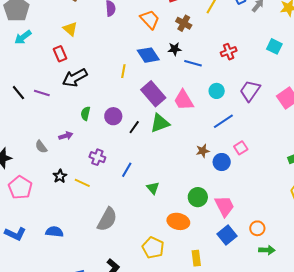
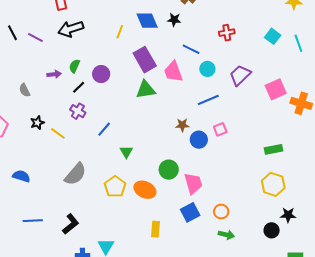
blue line: (193, 63) -> (191, 49), moved
black line: (134, 127) -> (79, 87), moved
purple arrow: (66, 136) -> (54, 74), moved
yellow pentagon: (153, 248) -> (115, 187), moved

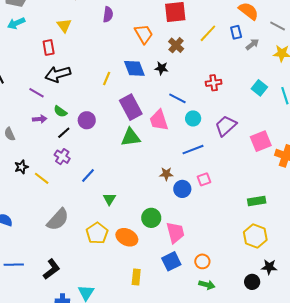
purple line: (35, 38) -> (36, 93), moved
green semicircle: (74, 66) -> (60, 111), turned -80

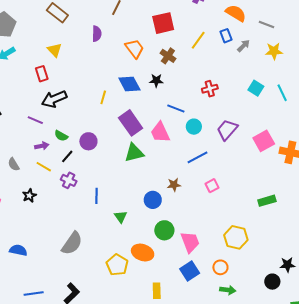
blue line: (88, 175) -> (96, 196), turned -35
yellow line: (42, 178) -> (44, 167), moved
blue circle: (182, 189) -> (153, 200), moved
yellow pentagon: (97, 233) -> (117, 265), moved
yellow hexagon: (255, 236) -> (236, 237), moved

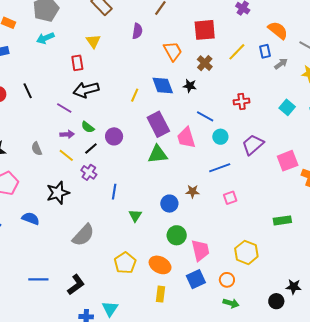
black star: (29, 196) -> (58, 193), moved, size x1.6
blue semicircle: (18, 250) -> (31, 218), moved
orange ellipse: (143, 253) -> (160, 265), moved

